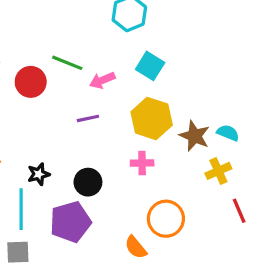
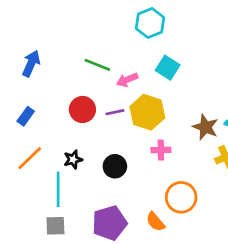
red circle: (31, 82) -> (82, 109), moved
yellow hexagon: (152, 118) -> (147, 112), moved
purple pentagon: (70, 222) -> (109, 223), moved

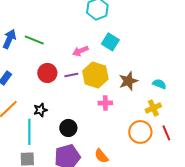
green line: (97, 65) -> (34, 40), moved
brown star: (205, 127) -> (128, 81), moved, turned 30
black circle: (115, 166) -> (68, 128), moved
orange circle: (181, 197) -> (140, 132), moved

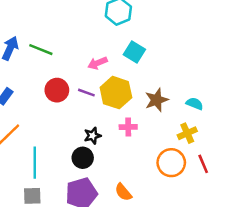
purple line: (71, 75) -> (86, 93), turned 32
black star: (40, 110) -> (93, 136), moved

